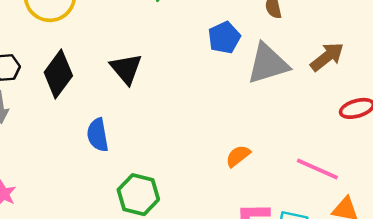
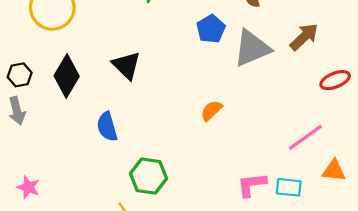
orange semicircle: (238, 156) -> (211, 111), moved
pink line: (317, 169) -> (305, 137), turned -54

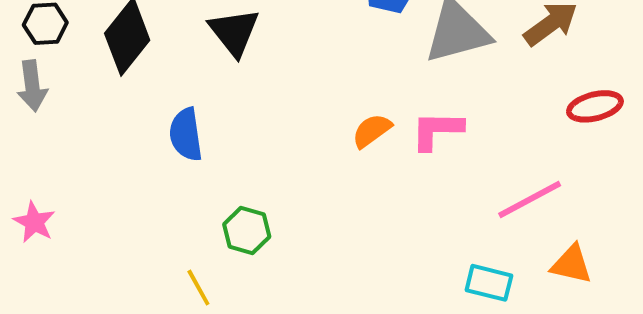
green hexagon: (149, 176) -> (247, 230), size x0.7
pink L-shape: (252, 185) -> (437, 130), moved

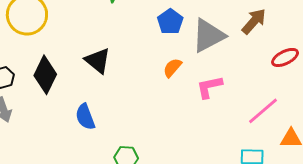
orange semicircle: (372, 131) -> (172, 68), moved

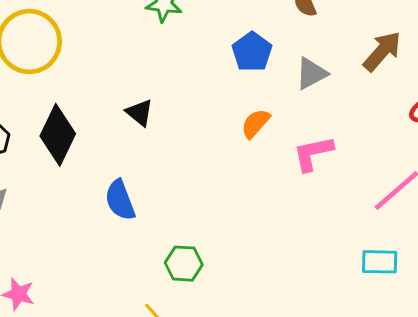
gray triangle: (208, 36) -> (311, 73), size x0.6
black triangle: (98, 61) -> (139, 113), size x0.7

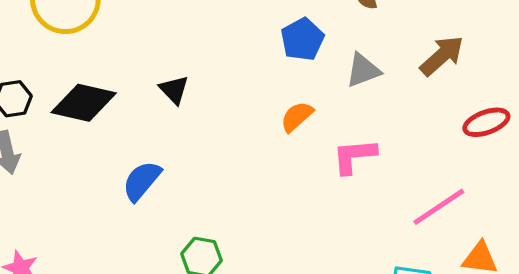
black diamond: (58, 135) -> (84, 103), turned 70
blue semicircle: (120, 200) -> (142, 181), turned 54

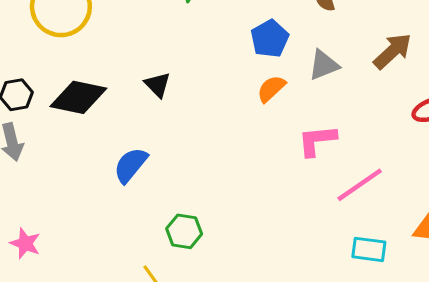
orange semicircle: (297, 117) -> (271, 89), moved
pink line: (439, 207) -> (360, 185), moved

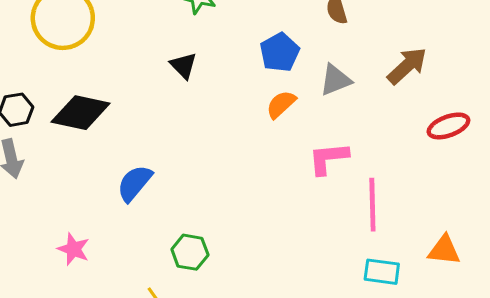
black triangle: (158, 85) -> (183, 66), moved
pink line: (360, 185) -> (372, 205), turned -57
pink star: (25, 243) -> (73, 249), moved

